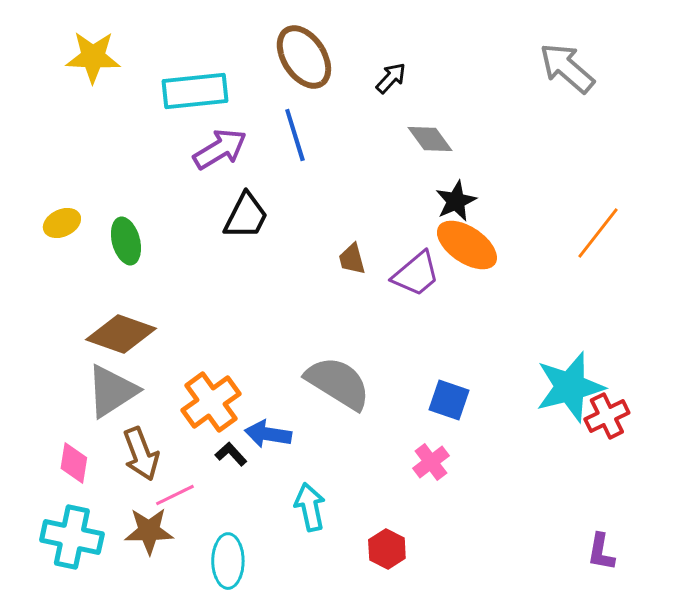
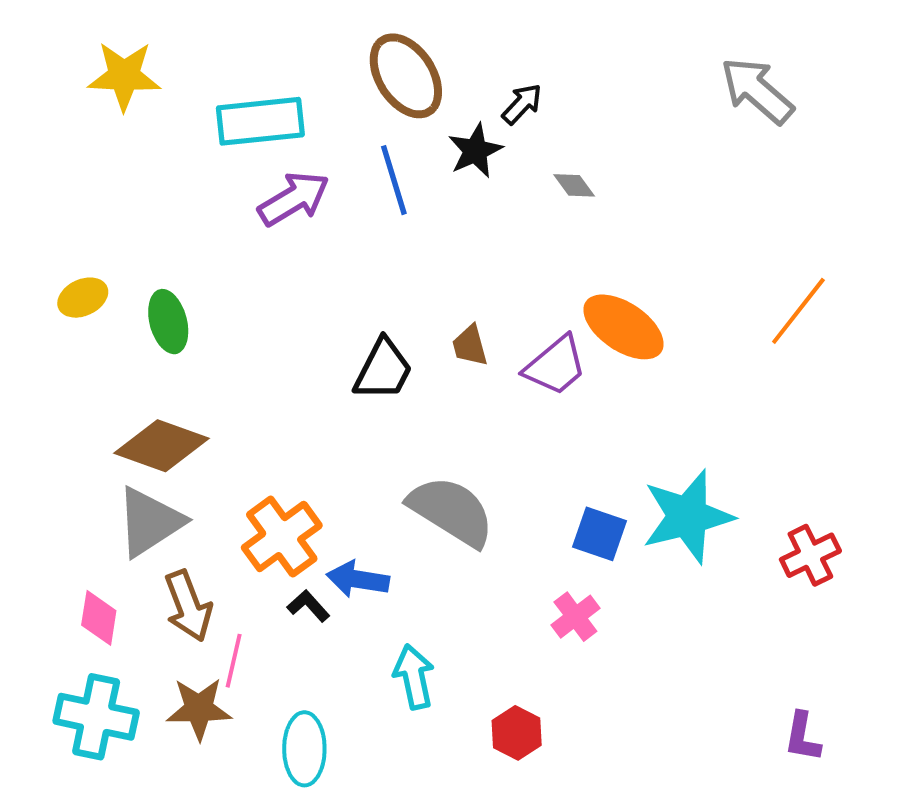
gray diamond: (430, 139) -> (574, 185), size x0.7
black star: (456, 201) -> (475, 151), moved
black trapezoid: (246, 216) -> (383, 370), moved
cyan star: (570, 387) -> (688, 517), moved
pink line: (175, 495) -> (234, 661), turned -51

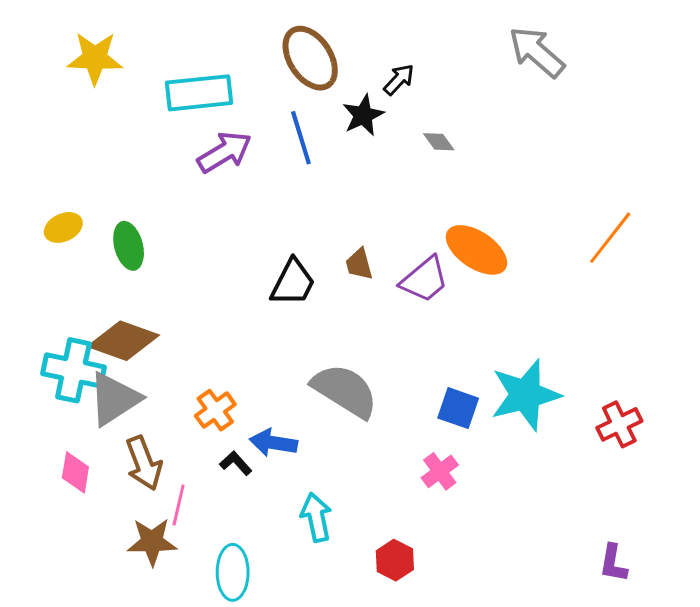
gray arrow: (757, 91) -> (537, 52), moved
orange cross: (282, 537) -> (215, 410), size x0.7
cyan cross: (96, 717) -> (73, 370), moved

